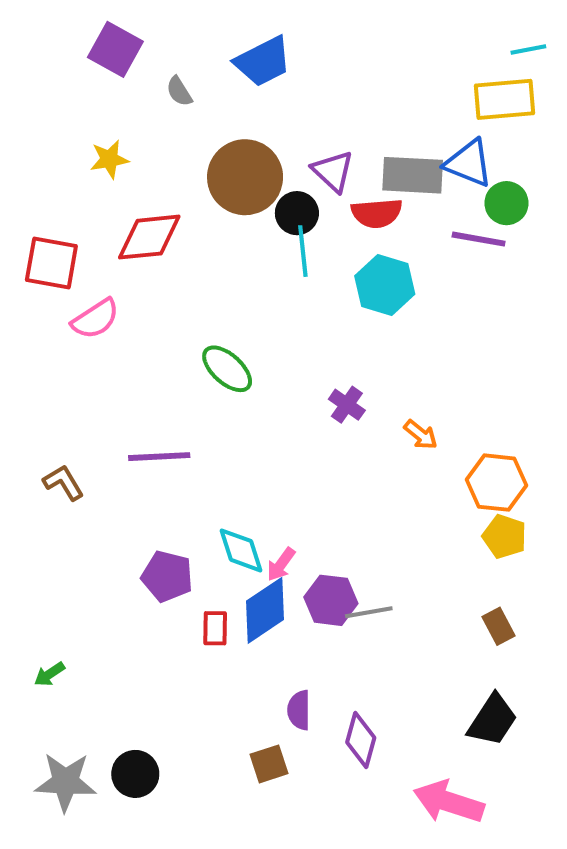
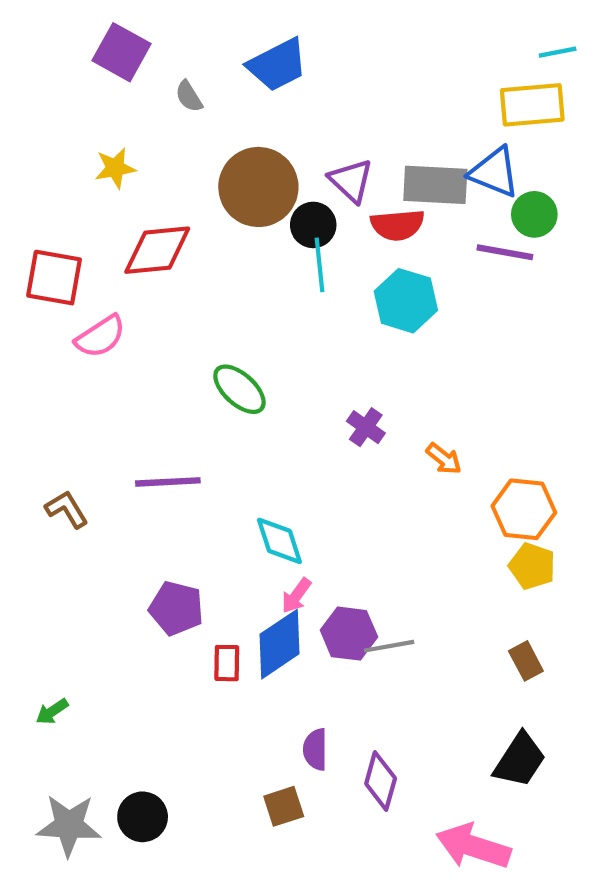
cyan diamond: (241, 550) -> (279, 541), moved

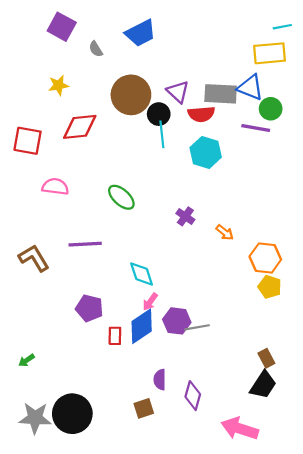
pink semicircle: (100, 337) -> (55, 187), moved, turned -140
brown L-shape: (67, 509) -> (34, 258), size x1.4
brown rectangle: (526, 661) -> (266, 358), moved
black circle: (143, 817) -> (72, 414), size x1.6

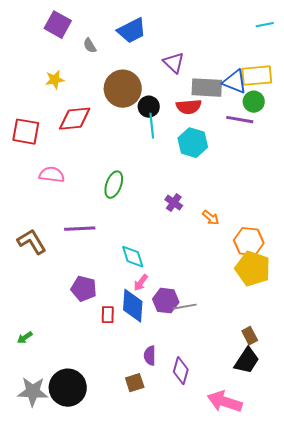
yellow rectangle: (270, 53) -> (257, 76), moved
purple triangle: (178, 92) -> (174, 63), moved
green ellipse: (121, 197) -> (114, 185), turned 68
yellow pentagon: (270, 287) -> (253, 269), size x1.6
blue diamond: (142, 326) -> (133, 306), turned -52

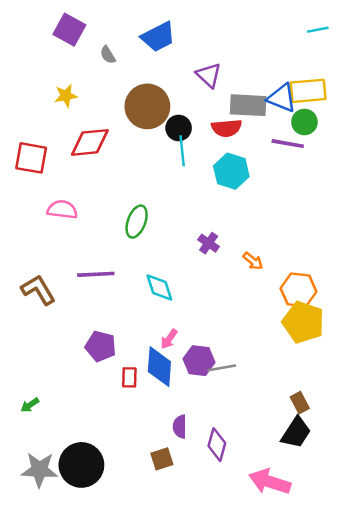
cyan diamond: (133, 257) -> (159, 287), moved

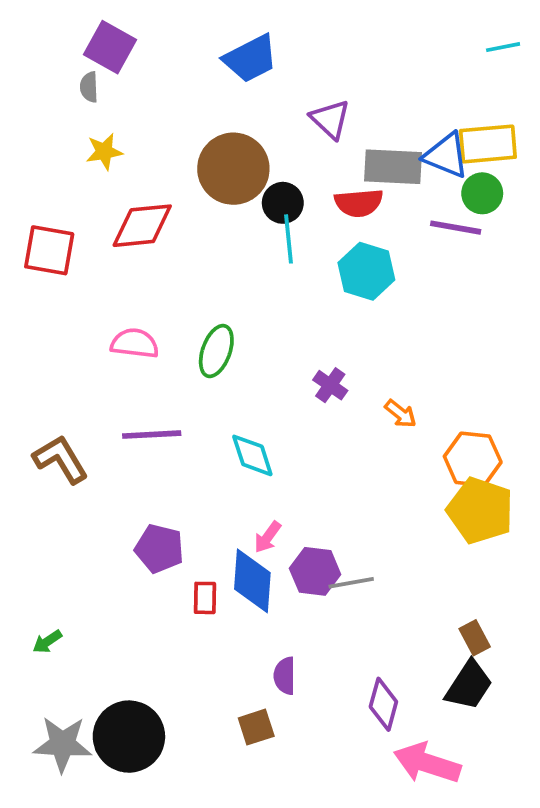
gray semicircle: (108, 55) -> (89, 87), moved, turned 30
pink semicircle: (62, 210) -> (135, 343), moved
purple diamond: (217, 445) -> (383, 704), moved

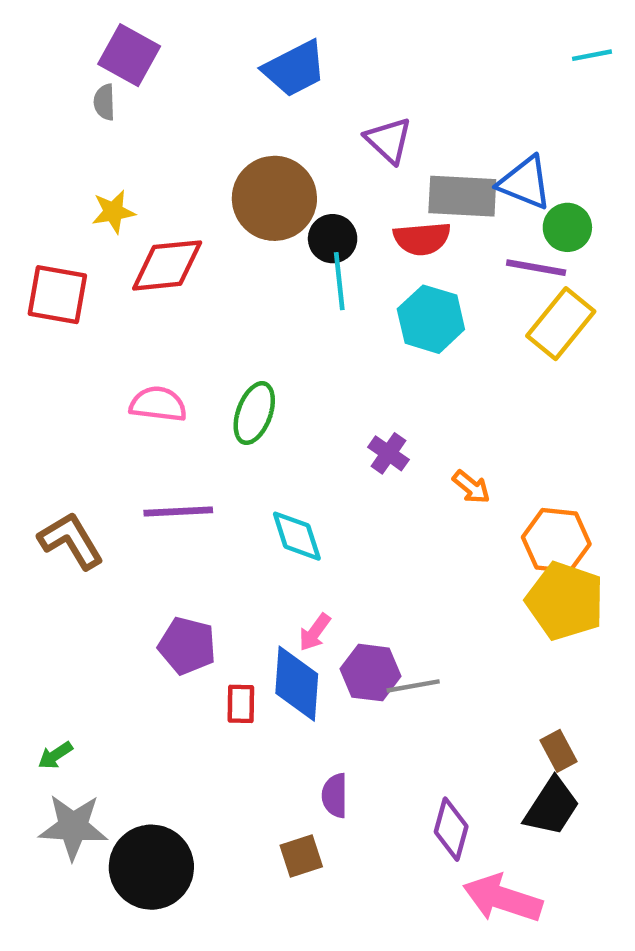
yellow rectangle: (488, 144) -> (561, 324), moved, turned -46
yellow star: (104, 152) -> (113, 212), moved
gray star: (62, 744) -> (73, 827), moved

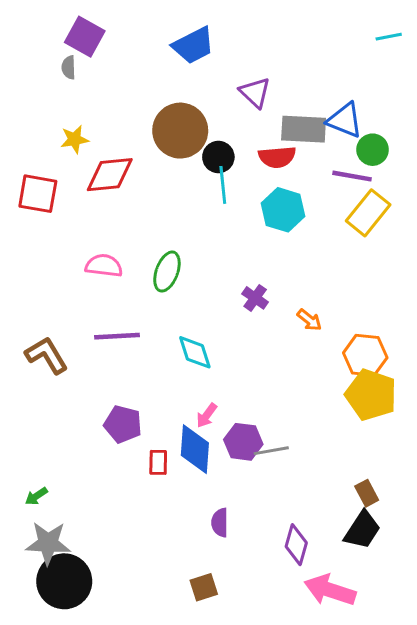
brown square: (301, 856) -> (204, 587), moved
black circle: (151, 867) -> (64, 581), moved

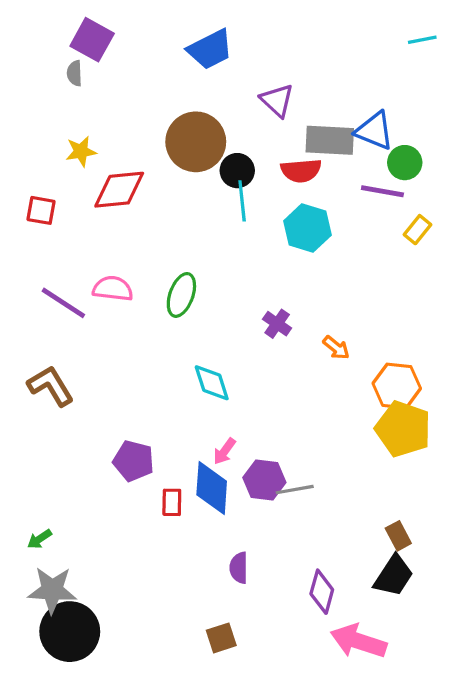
red square: (38, 194) -> (41, 210), size x0.7
yellow rectangle: (368, 213) -> (417, 230), moved, size x0.6
purple line: (117, 336) -> (63, 303), moved, turned 36

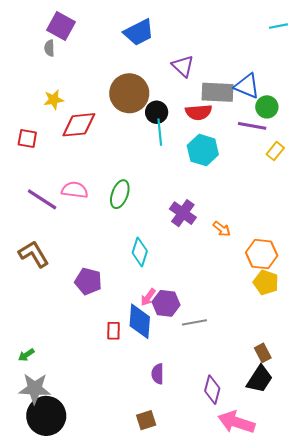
purple cross: (277, 324) -> (183, 213), size x1.4
cyan diamond: (212, 383) -> (140, 252), turned 36
yellow pentagon: (403, 429) -> (266, 282), size x0.7
purple pentagon: (134, 461) -> (88, 281), moved
purple hexagon: (264, 480) -> (166, 303), moved

